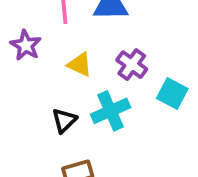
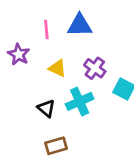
black triangle: (64, 121) -> (46, 108), turned -36

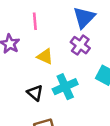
blue triangle: (80, 25) -> (84, 17), moved, turned -45
purple cross: (95, 68) -> (80, 45), moved

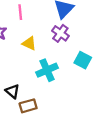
black triangle: (35, 93) -> (12, 91), moved

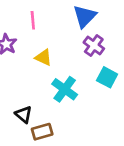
purple cross: (60, 33) -> (94, 46), moved
cyan cross: (47, 70) -> (65, 89), turned -30

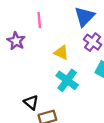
yellow triangle: (43, 57) -> (61, 52), moved

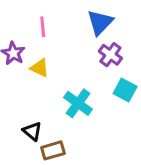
yellow triangle: (61, 52) -> (40, 68), moved

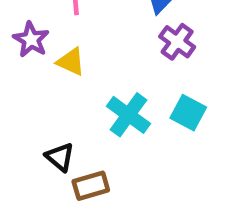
cyan square: (125, 90) -> (188, 113), moved

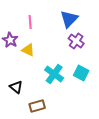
black triangle: (60, 157) -> (16, 87), moved

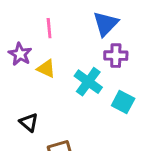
purple cross: (76, 41) -> (116, 56), turned -35
cyan cross: (54, 74) -> (88, 82), moved

